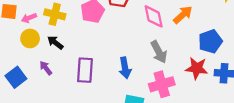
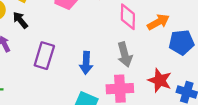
blue pentagon: (210, 41) -> (182, 42), moved

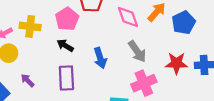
black arrow: (20, 20) -> (65, 45), moved
blue arrow: (86, 63) -> (100, 58), moved

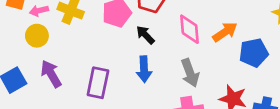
black arrow: (65, 45) -> (145, 35), moved
purple arrow: (28, 80) -> (51, 74), size x1.5

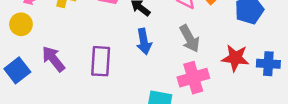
yellow circle: (37, 36) -> (21, 24), moved

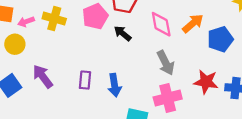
blue arrow: (144, 41) -> (115, 85), moved
purple rectangle: (101, 61) -> (85, 80), size x0.7

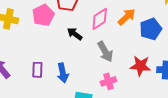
pink diamond: (161, 24) -> (100, 19), turned 70
black arrow: (123, 33) -> (75, 34), moved
pink cross: (168, 98) -> (108, 81), size x0.7

